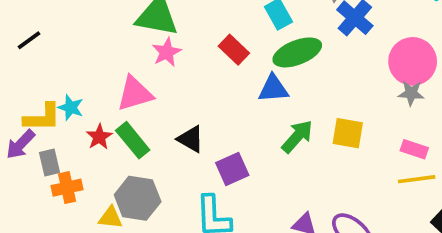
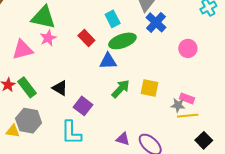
pink circle: (413, 61) -> (188, 48), size x0.7
gray star: (411, 93) -> (178, 105), moved
pink triangle: (135, 94) -> (23, 50), moved
purple square: (232, 169) -> (83, 106), turned -30

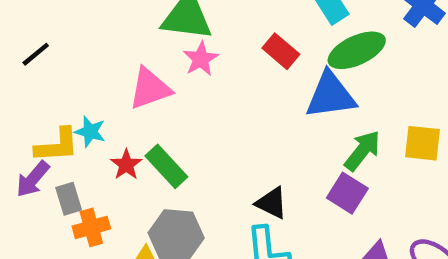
blue triangle: (108, 61) -> (330, 95), size x1.4
black triangle: (60, 88) -> (272, 203), moved
purple square: (83, 106) -> (347, 193), moved

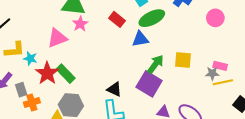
blue triangle: (330, 95) -> (140, 39), size x0.7
yellow L-shape: (57, 145) -> (15, 50), moved
red star: (126, 165) -> (47, 73), size x1.6
purple square: (347, 193) -> (149, 84), size x1.4

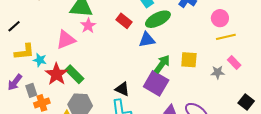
pink rectangle: (220, 66) -> (234, 63), moved, turned 32
yellow line: (223, 82) -> (226, 37), moved

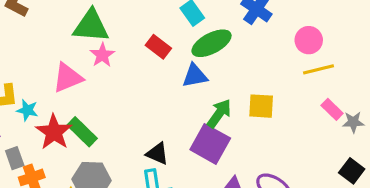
gray star: (218, 72) -> (353, 122), moved

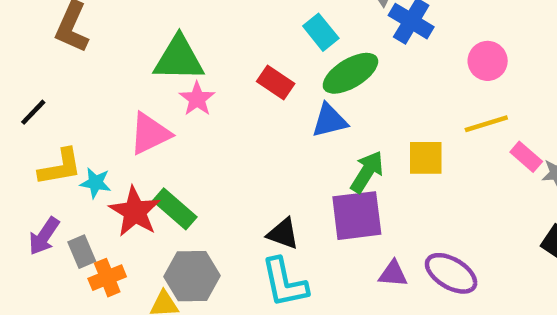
yellow line: (318, 69) -> (486, 124), moved
purple square: (210, 144) -> (357, 216), turned -33

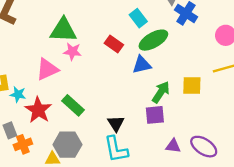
pink star: (197, 99) -> (72, 52), turned -30
green rectangle: (175, 209) -> (73, 105), moved
purple square: (357, 216) -> (155, 115), size x0.7
black triangle: (283, 234) -> (116, 123), turned 36

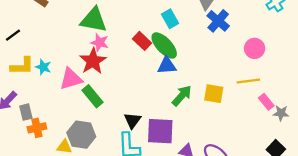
green ellipse: (153, 40) -> (164, 45), moved, turned 68
pink triangle: (47, 69) -> (71, 79), moved
cyan star: (18, 94) -> (43, 67), moved
red star: (38, 110) -> (93, 61), moved
purple square: (155, 115) -> (160, 131), moved, size x1.4

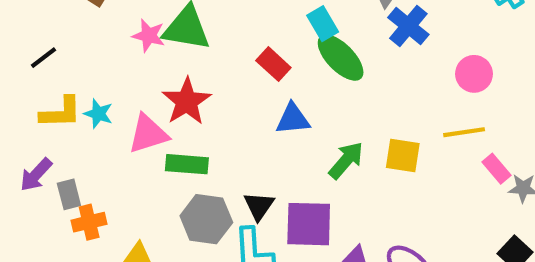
pink star: (100, 43) -> (149, 35), moved
green ellipse: (164, 45) -> (341, 58), moved
blue triangle: (167, 66) -> (293, 119), moved
green rectangle: (92, 96) -> (187, 164), turned -45
gray hexagon: (81, 135) -> (206, 219), moved

